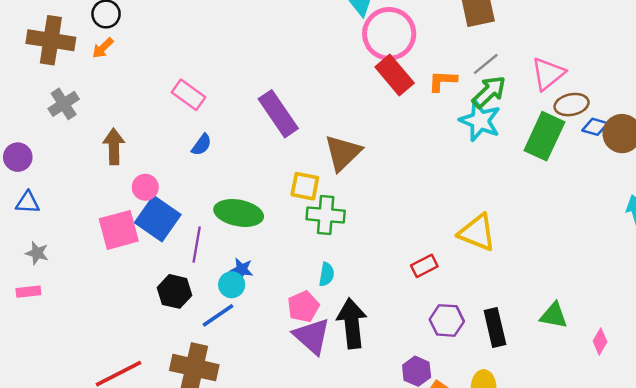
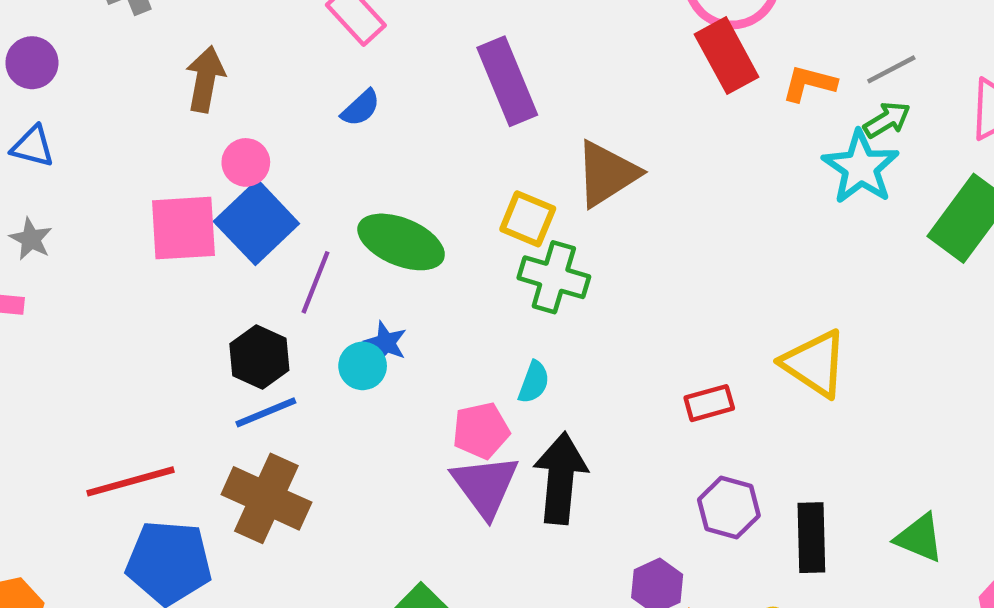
green arrow: (489, 92) -> (887, 120), size x0.7
blue line: (218, 315) -> (266, 412), moved

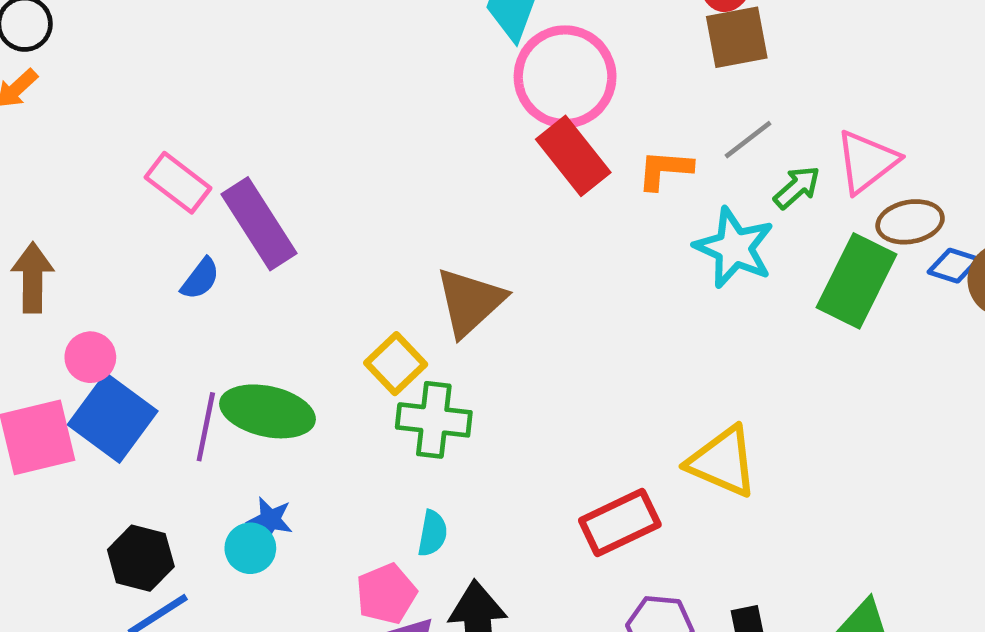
purple rectangle: (507, 81) -> (259, 224), moved
green arrow: (887, 120) -> (797, 187), moved
yellow square: (528, 219) -> (396, 364), turned 34
purple line: (316, 282) -> (206, 427), moved
red rectangle: (709, 403) -> (620, 523), size x1.5

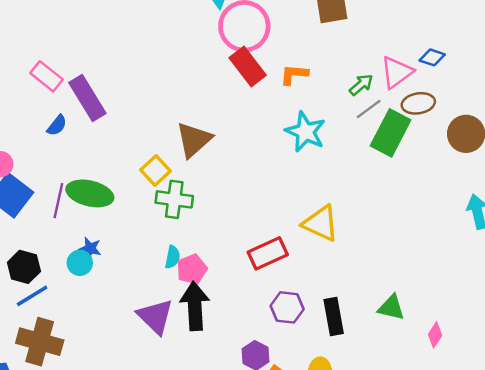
gray line: (748, 140) -> (369, 109), moved
cyan star: (734, 248) -> (305, 132), moved
blue diamond: (954, 266) -> (432, 57), moved
pink pentagon: (386, 594) -> (192, 269), moved

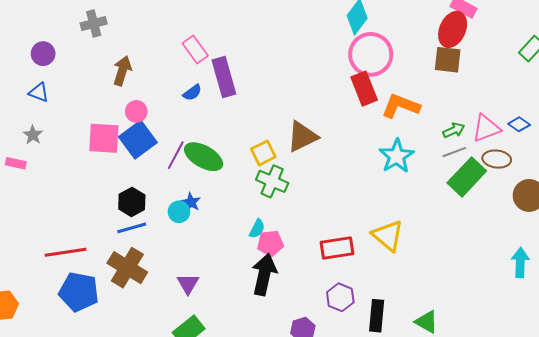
orange L-shape: (294, 74) -> (401, 106), size x1.5
purple triangle: (155, 316) -> (188, 284), moved, size x0.7

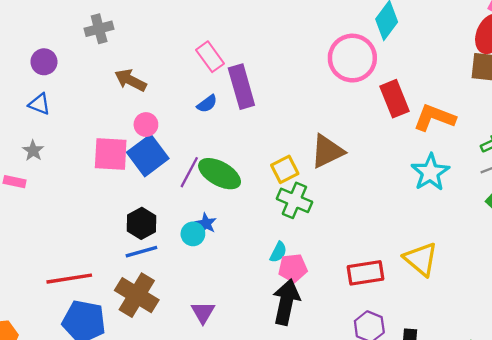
pink circle: (371, 54) -> (352, 58), moved
brown arrow: (122, 71) -> (130, 80), turned -80

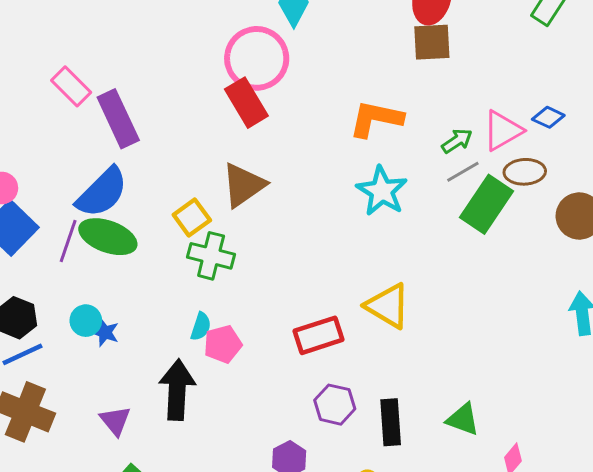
red rectangle: (395, 99) -> (246, 103), moved
blue semicircle: (207, 104) -> (102, 192), moved, size x2.0
blue star: (206, 224) -> (105, 332), moved
black arrow: (286, 302) -> (177, 390), moved

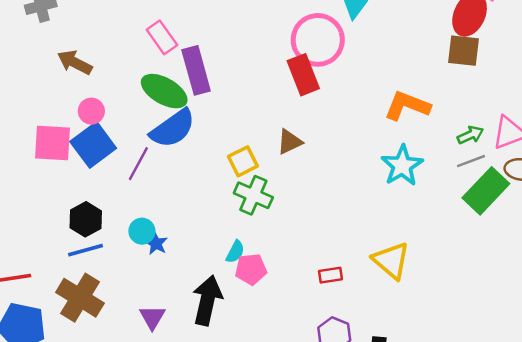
brown triangle: (243, 185) -> (290, 142), size x0.7
green ellipse: (108, 237) -> (164, 91), moved
red rectangle: (319, 335) -> (330, 275), size x0.6

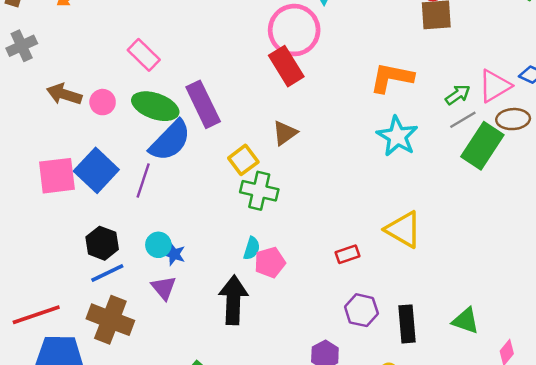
purple rectangle: (196, 70) -> (203, 104), moved
pink circle: (91, 111) -> (103, 102), moved
purple triangle: (152, 317) -> (164, 288), moved

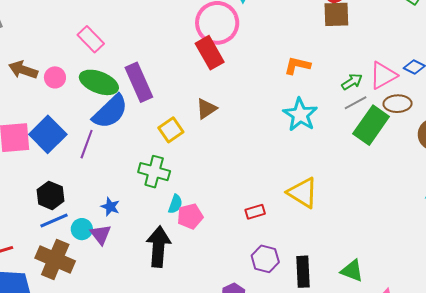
orange L-shape: (392, 78) -> (297, 66), size x0.7
green cross: (259, 191) -> (154, 172), moved
cyan circle: (158, 245) -> (82, 229), moved

